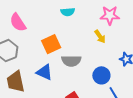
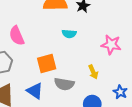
yellow arrow: (100, 36) -> (93, 72), moved

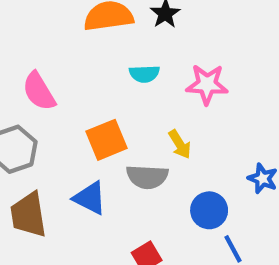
pink star: (111, 45) -> (207, 84), moved
yellow arrow: (93, 72) -> (180, 144), moved

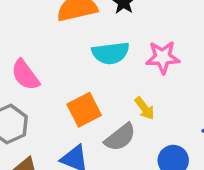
cyan semicircle: (144, 74) -> (111, 53), size x1.5
gray semicircle: (147, 177) -> (120, 137), turned -36

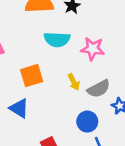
gray semicircle: (120, 137) -> (99, 89), moved

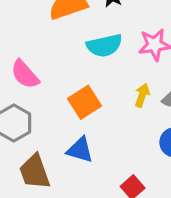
yellow arrow: (74, 82) -> (142, 95), turned -119

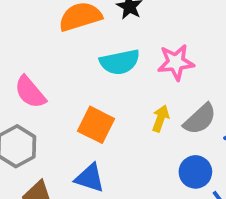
orange square: (84, 102) -> (96, 125), turned -32

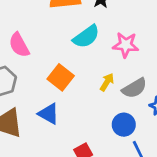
cyan semicircle: (120, 62) -> (86, 37), turned -36

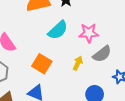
gray semicircle: (134, 88) -> (102, 54), moved

